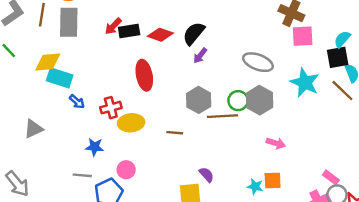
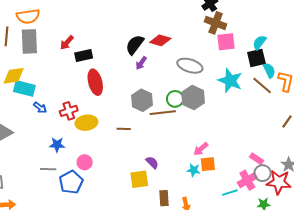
black rectangle: (129, 31) -> (84, 55), moved
red diamond: (160, 35) -> (160, 40), moved
pink arrow: (276, 143) -> (201, 149), moved, turned 126

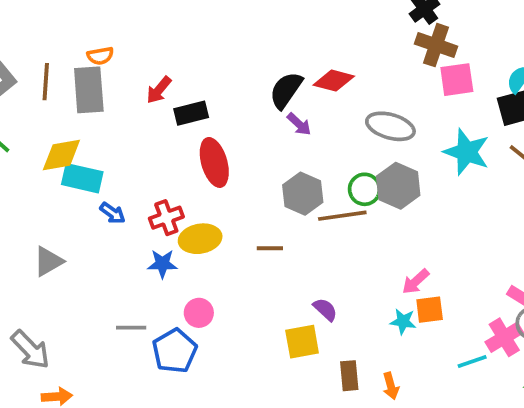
orange semicircle: (28, 16) -> (100, 56), moved, size x0.6
purple arrow: (141, 63) -> (299, 124), turned -80
blue star: (57, 145) -> (162, 264), moved

